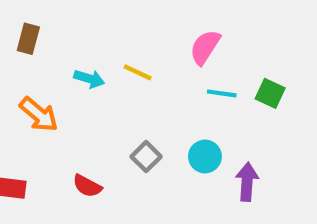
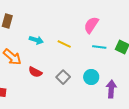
yellow line: (138, 72) -> (64, 44), moved
red semicircle: (87, 186) -> (35, 72), moved

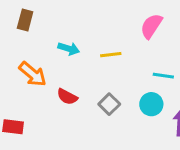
yellow line: (64, 44) -> (111, 55), turned -32
cyan line: (99, 47) -> (163, 76), moved

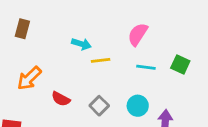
cyan arrow: (69, 49) -> (81, 44), moved
orange arrow: (33, 74) -> (29, 78), turned 96
cyan line: (163, 76) -> (146, 67), moved

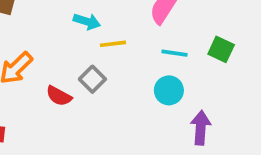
gray square: (99, 106) -> (92, 79), moved
cyan circle: (138, 106) -> (169, 90), moved

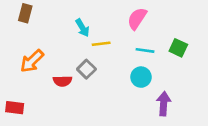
cyan arrow: (87, 21) -> (82, 28), turned 42
red semicircle: (59, 96) -> (63, 81), turned -30

